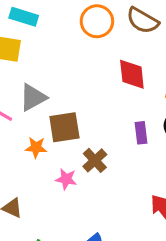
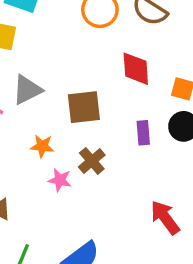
brown square: (64, 127) -> (84, 107), moved
orange star: (36, 147) -> (42, 146), moved

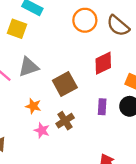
red diamond: (136, 69) -> (103, 63), turned 60
brown square: (84, 107) -> (65, 84), turned -30

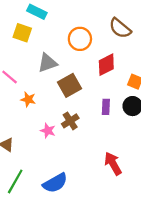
orange circle: (85, 20) -> (80, 39), moved
gray triangle: (29, 67) -> (47, 63), moved
orange star: (33, 106) -> (28, 99), moved

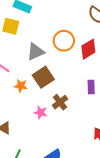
orange circle: (80, 39) -> (64, 41), moved
brown square: (69, 85) -> (43, 77), moved

